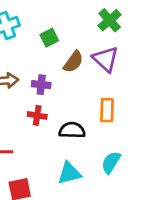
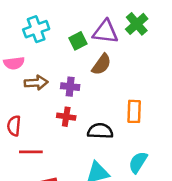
purple triangle: (106, 59) -> (105, 32), moved, turned -36

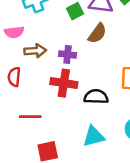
red cross: (66, 117) -> (64, 83), size x1.5
red semicircle: (14, 126) -> (14, 77), moved

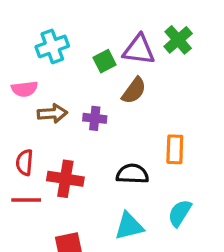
red semicircle: (14, 77) -> (25, 162), moved
red cross: (64, 83) -> (65, 179), moved
red line: (30, 117) -> (26, 200), moved

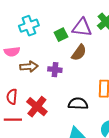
red cross: (65, 179) -> (37, 107), turned 30

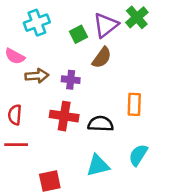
purple triangle: (82, 28) -> (106, 25), turned -45
pink semicircle: (12, 52) -> (15, 56), turned 35
red cross: (37, 107) -> (64, 116), moved, turned -30

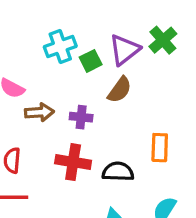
cyan cross: (37, 23) -> (60, 47), moved

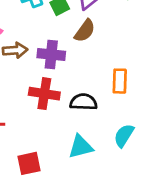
purple cross: (81, 117) -> (51, 55), size x1.4

